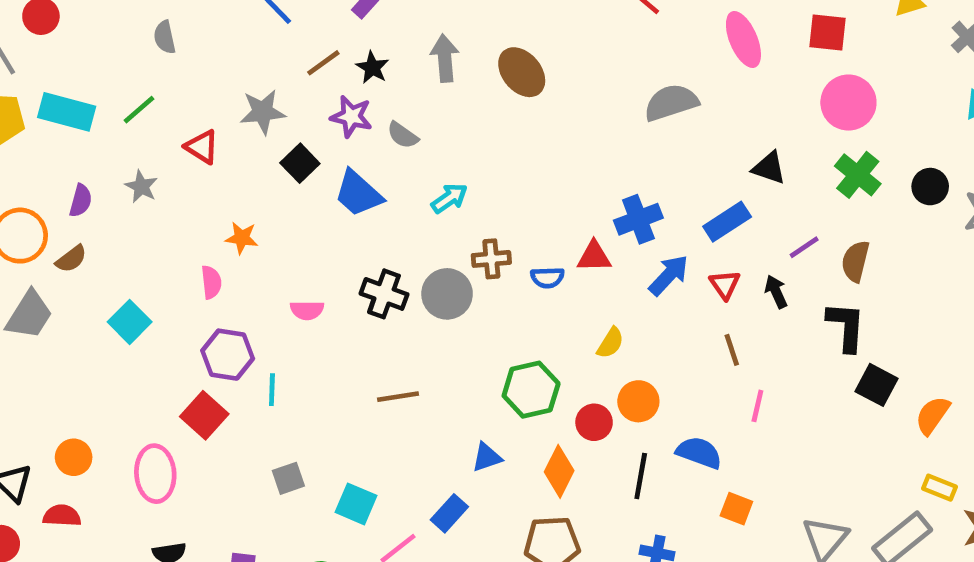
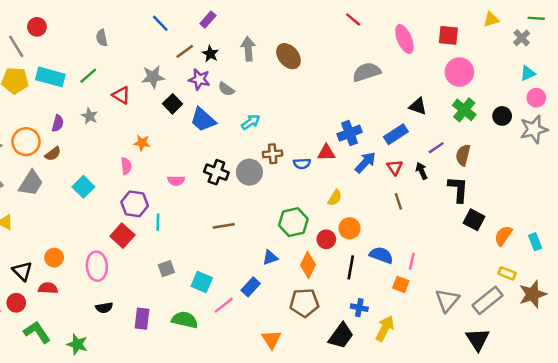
pink line: (757, 406) -> (412, 261), moved

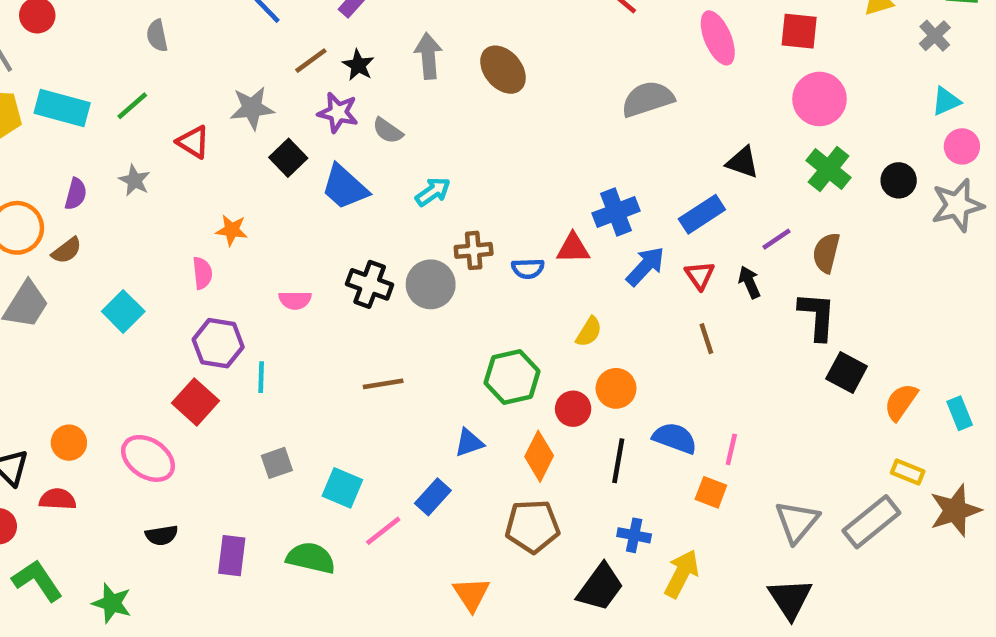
pink ellipse: (97, 266) -> (148, 458), turned -52
black triangle: (478, 339) -> (790, 599), moved

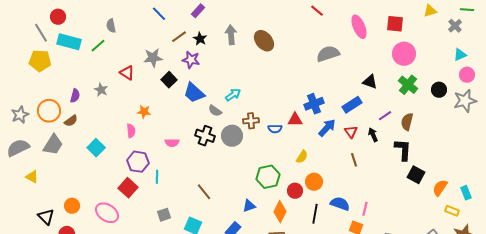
green line: (132, 106) -> (98, 46), moved
cyan rectangle: (62, 108) -> (69, 42), moved
gray semicircle: (388, 131) -> (215, 111), moved
brown line: (383, 384) -> (204, 192), moved, turned 60
yellow rectangle: (908, 472) -> (452, 211), moved

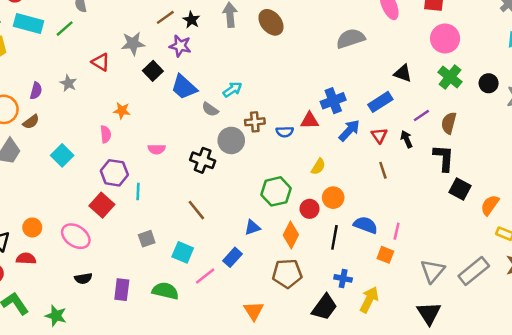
black cross: (205, 136) -> (203, 160), moved

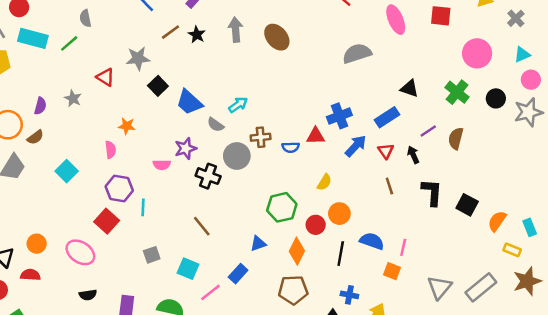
pink circle: (445, 38) -> (477, 53), moved
purple star: (180, 46) -> (186, 148), moved, turned -30
black L-shape: (444, 158) -> (432, 192), moved

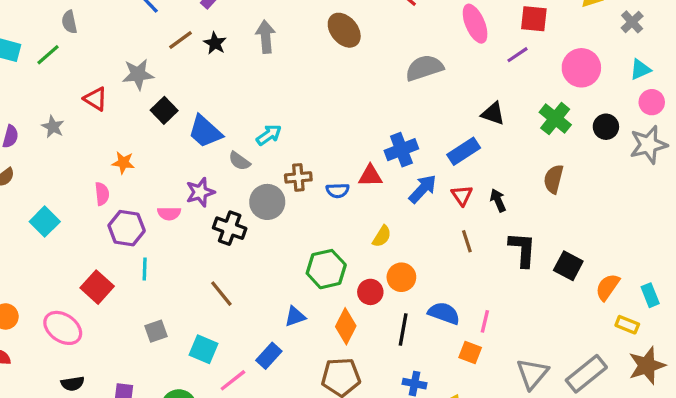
brown ellipse: (277, 37) -> (344, 30), moved
purple line: (428, 131) -> (518, 55), moved
purple hexagon: (119, 189) -> (127, 228), moved

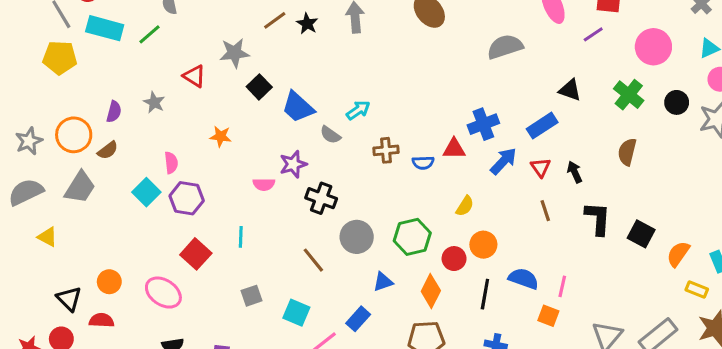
pink semicircle: (102, 194) -> (171, 163), moved
gray circle: (267, 202) -> (357, 237), moved
purple hexagon: (127, 228) -> (187, 198), moved

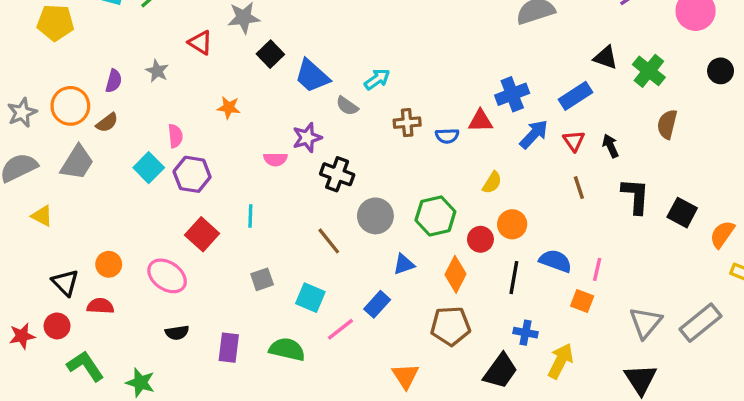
green cross: (629, 95) -> (649, 71), moved

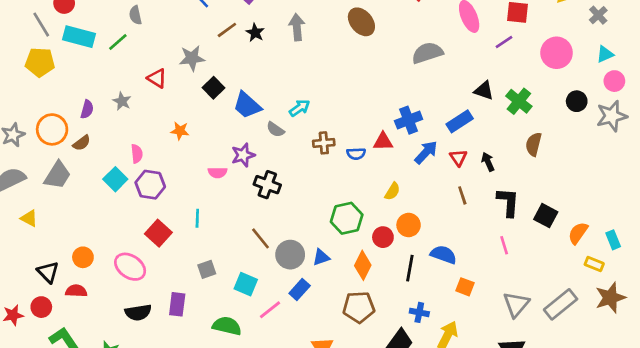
gray circle: (375, 216) -> (290, 255), moved
pink line: (597, 269) -> (504, 245), moved, turned -30
black semicircle: (177, 333) -> (138, 312), size x1.4
purple rectangle: (229, 348) -> (177, 304), moved

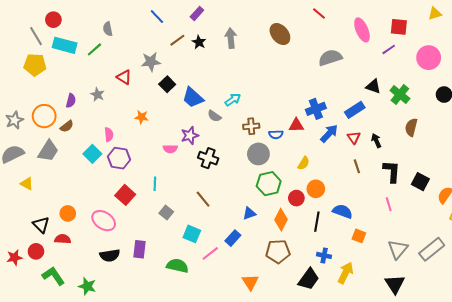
gray circle: (290, 255) -> (258, 154), moved
gray square: (207, 269) -> (166, 212), moved, turned -32

